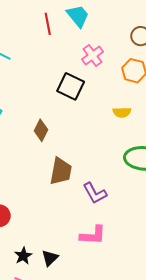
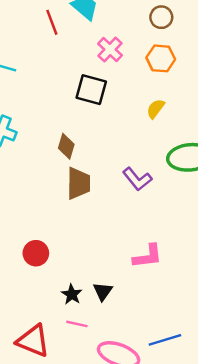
yellow semicircle: (122, 112) -> (156, 109), turned 138
brown trapezoid: (61, 171) -> (78, 183), moved
purple L-shape: (95, 193) -> (137, 179), moved

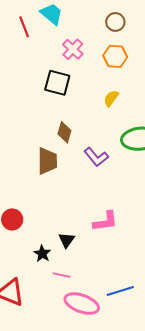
brown diamond: (66, 146) -> (64, 132), moved
black triangle: (103, 291) -> (67, 240), moved
pink line: (77, 324) -> (61, 275), moved

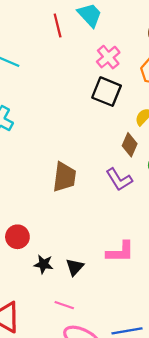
black square: (57, 83) -> (107, 92), moved
brown diamond: (64, 132) -> (130, 145), moved
black star: (42, 254) -> (44, 264), moved, turned -30

